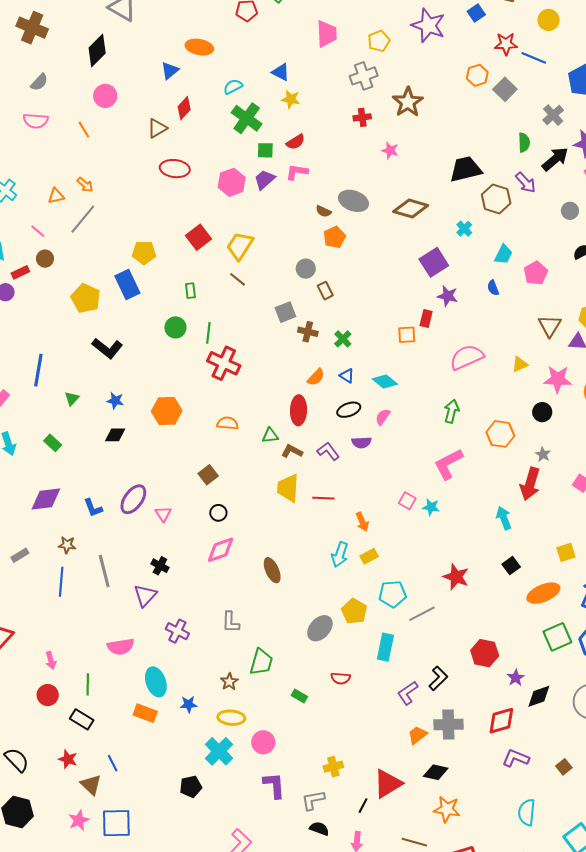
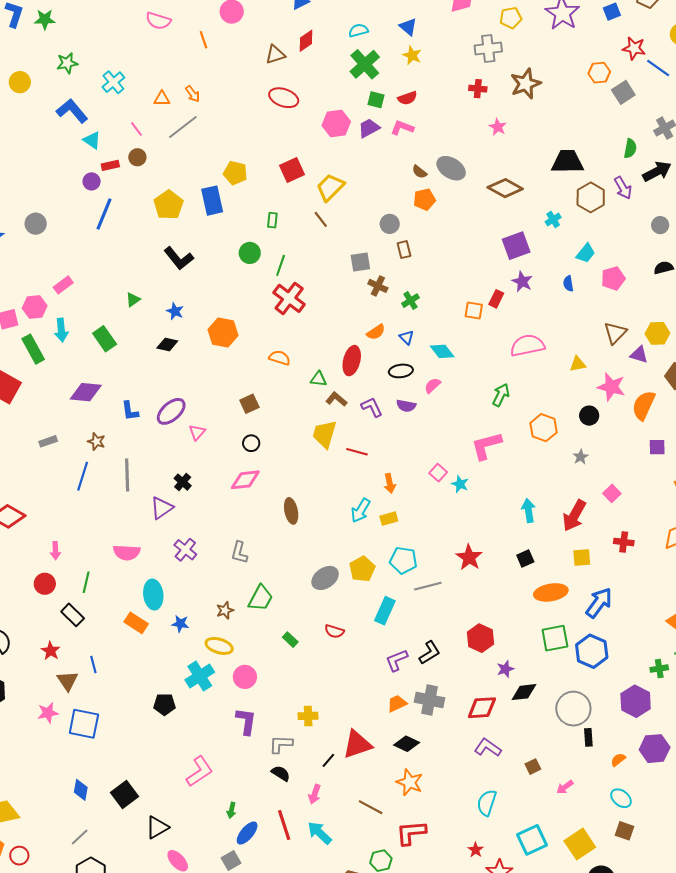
blue line: (38, 370) -> (104, 214), moved
green rectangle: (53, 443) -> (105, 339), size x1.4
red arrow: (530, 484) -> (574, 516), moved

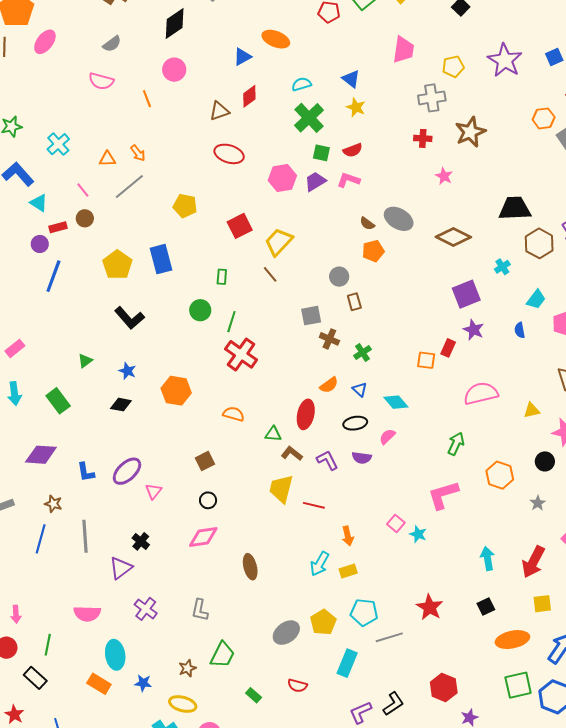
yellow pentagon: (235, 173) -> (185, 206), moved

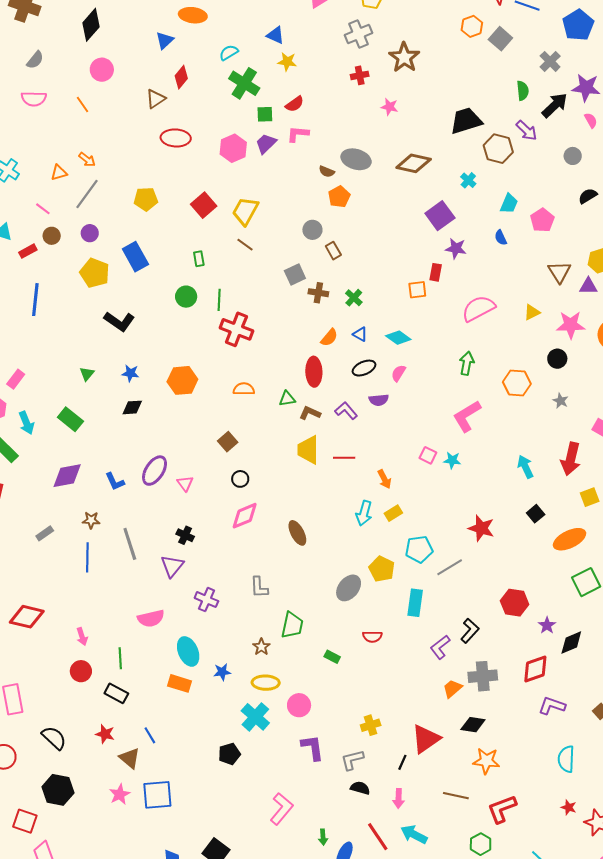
purple circle: (40, 244) -> (90, 233), moved

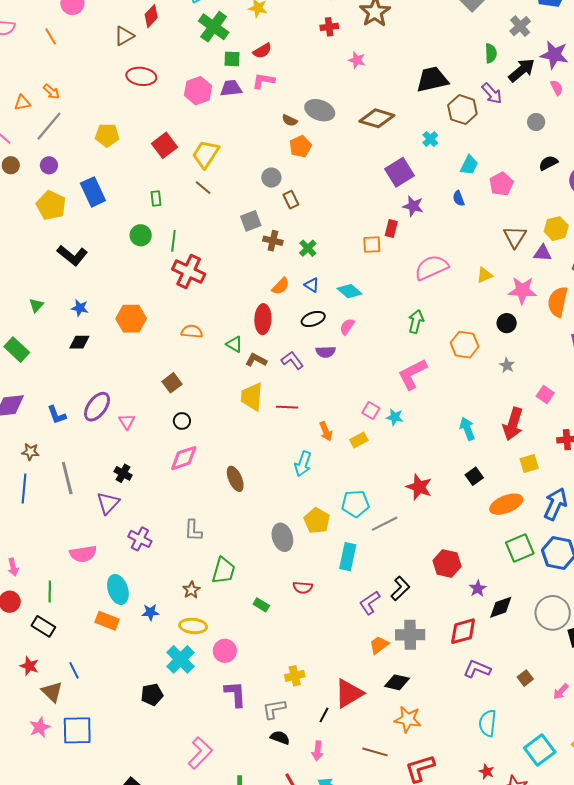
purple trapezoid: (266, 144) -> (231, 88), turned 35
green triangle: (287, 399) -> (234, 344), turned 36
yellow rectangle: (393, 513) -> (359, 440), moved
gray ellipse: (349, 588) -> (282, 537), turned -60

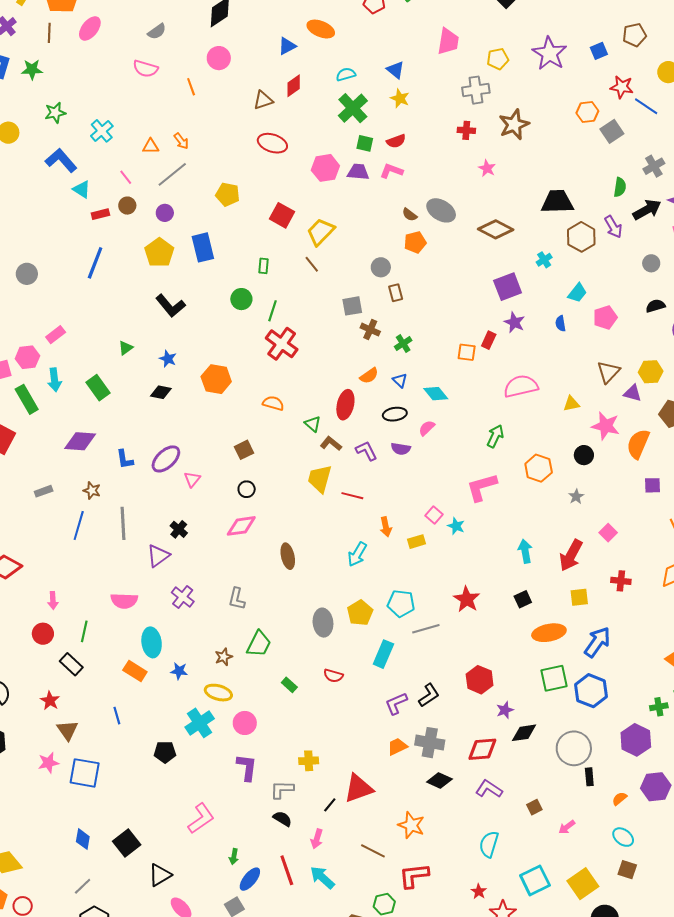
red square: (165, 145) -> (282, 215), turned -35
blue line: (74, 670) -> (117, 716), moved
black diamond: (397, 682) -> (439, 781), moved

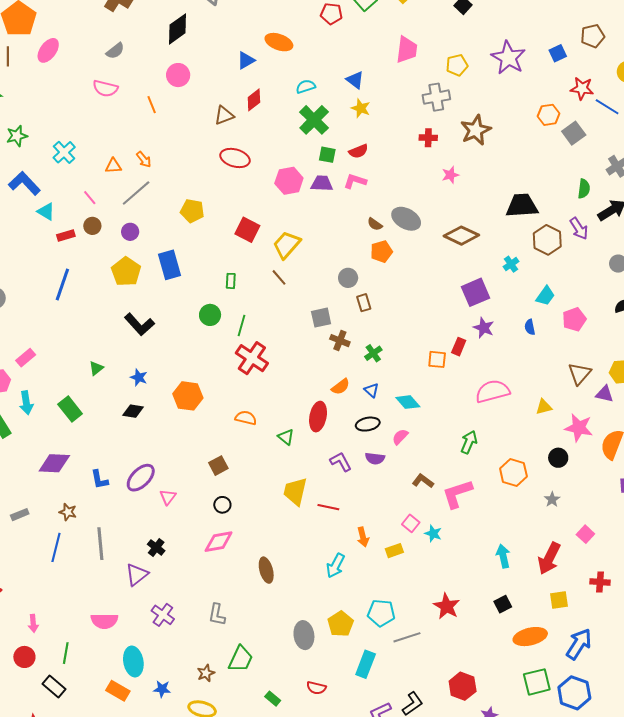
pink star: (487, 168) -> (450, 175), turned 30
brown L-shape: (331, 444) -> (423, 481), moved

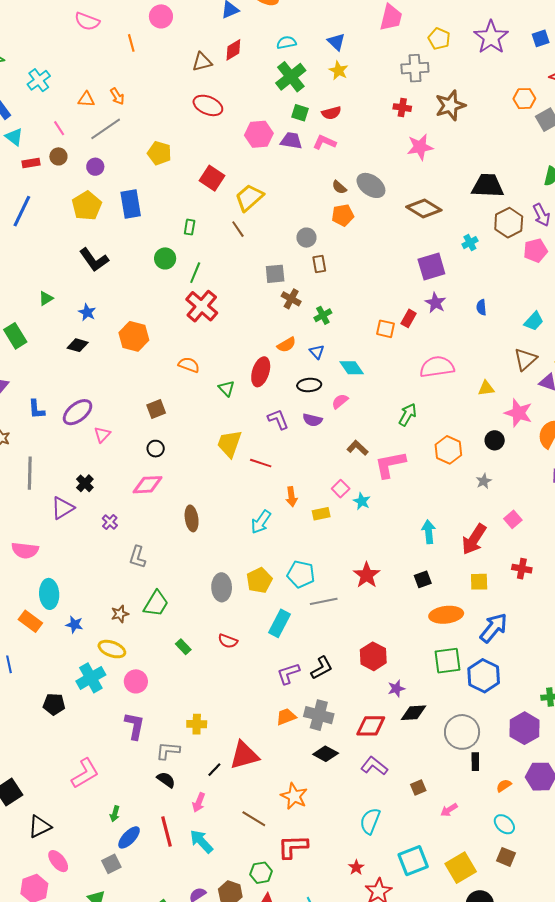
yellow pentagon: (457, 65) -> (439, 39), turned 30
pink star: (450, 175) -> (420, 147), size x1.5
cyan trapezoid: (545, 296) -> (534, 321), moved
pink pentagon: (574, 319) -> (535, 251), moved
purple cross: (163, 615) -> (110, 522), moved, size x0.7

